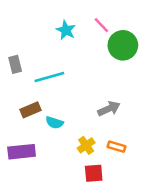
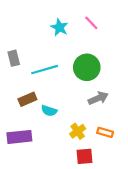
green circle: (123, 45) -> (87, 67), moved

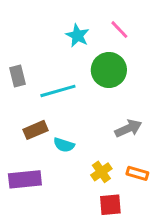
green circle: (87, 67) -> (109, 70), moved

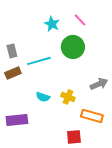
gray arrow: (128, 128) -> (99, 84), moved
brown rectangle: (35, 130) -> (13, 73), moved
yellow cross: (101, 172) -> (68, 97), moved, turned -32
orange rectangle: (137, 173) -> (92, 116), size x1.5

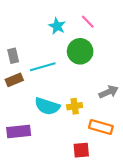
cyan semicircle: (43, 97) -> (47, 106), size x1.6
yellow cross: (68, 97) -> (75, 106), turned -32

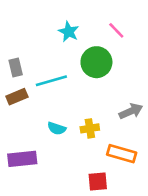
pink line: (88, 22) -> (116, 30), moved
cyan semicircle: (47, 106) -> (57, 128), size x0.6

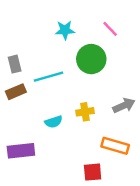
cyan star: (69, 32) -> (65, 30), turned -30
cyan semicircle: (57, 128) -> (54, 122), turned -36
yellow cross: (90, 128) -> (85, 112), moved

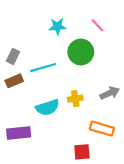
gray rectangle: (15, 64) -> (13, 56), turned 40
cyan semicircle: (54, 122) -> (48, 107), size x1.5

